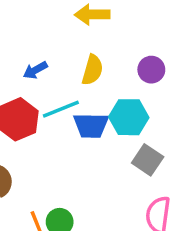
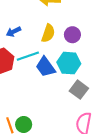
purple circle: (151, 70) -> (72, 35), moved
blue trapezoid: (91, 125) -> (46, 67), turned 50

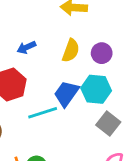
cyan line: (28, 56) -> (43, 113), moved
blue trapezoid: (46, 67) -> (66, 93), turned 70

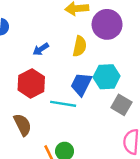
purple circle: (102, 53) -> (107, 24), moved, size x1.6
cyan line: (43, 113) -> (63, 104), turned 35

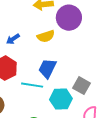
yellow semicircle: (80, 46) -> (46, 36), turned 60
cyan hexagon: (107, 77) -> (61, 99), moved

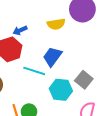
blue arrow: (13, 39) -> (20, 30), moved

